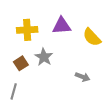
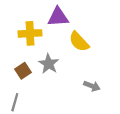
purple triangle: (62, 26) -> (58, 17), moved
yellow semicircle: (92, 37) -> (79, 42), moved

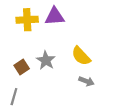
yellow cross: (30, 33) -> (27, 20), moved
yellow semicircle: (79, 42) -> (81, 56), moved

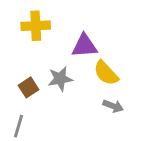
purple triangle: (55, 16) -> (84, 46), moved
gray star: (46, 60) -> (60, 79), turned 30

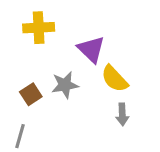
purple triangle: (84, 46) -> (91, 49), turned 48
gray arrow: (113, 106) -> (122, 114), turned 66

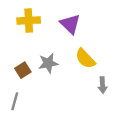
purple triangle: (91, 49) -> (70, 24), moved
gray arrow: (122, 114) -> (103, 85), moved

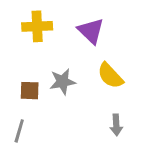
brown square: (23, 70) -> (30, 91), turned 35
gray arrow: (103, 85) -> (116, 125), moved

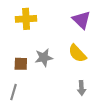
purple triangle: (91, 31) -> (81, 20), moved

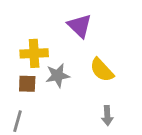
yellow cross: (26, 19) -> (34, 53), moved
purple triangle: (81, 20) -> (80, 26), moved

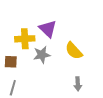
purple triangle: (80, 26) -> (48, 29), moved
brown square: (27, 84) -> (11, 62), moved

